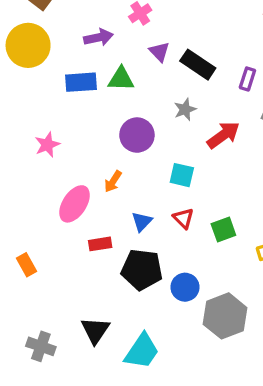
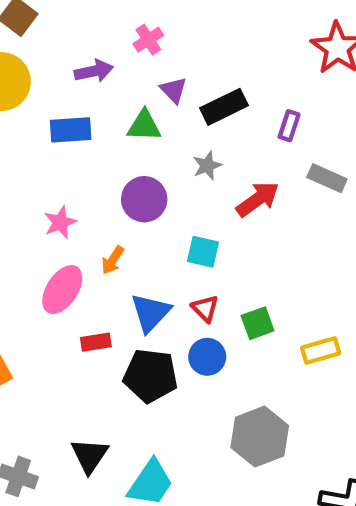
black rectangle: (198, 65) -> (224, 107), turned -60
green triangle: (121, 79) -> (144, 126), moved
pink star: (47, 145) -> (60, 222), moved
blue triangle: (142, 222) -> (150, 313), size x1.5
blue circle: (185, 287) -> (207, 357), moved

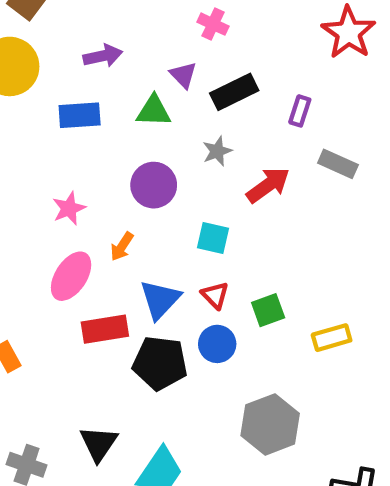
pink cross: (148, 40) -> (213, 24), moved, turned -32
red rectangle: (96, 342) -> (105, 329), size x1.5

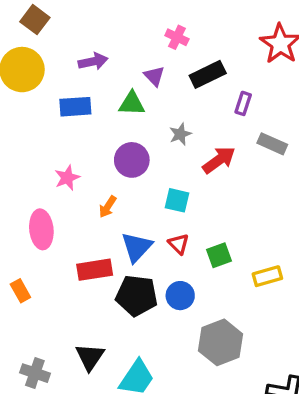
black rectangle: (234, 92) -> (208, 74), moved
pink ellipse: (71, 276) -> (41, 229), moved, turned -39
blue circle: (217, 344) -> (180, 296), moved

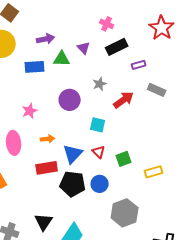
pink cross: (177, 37) -> (107, 24), moved
green triangle: (132, 103) -> (62, 59), moved
purple rectangle: (243, 103) -> (139, 65), turned 56
orange arrow: (108, 207) -> (48, 139), moved, turned -128

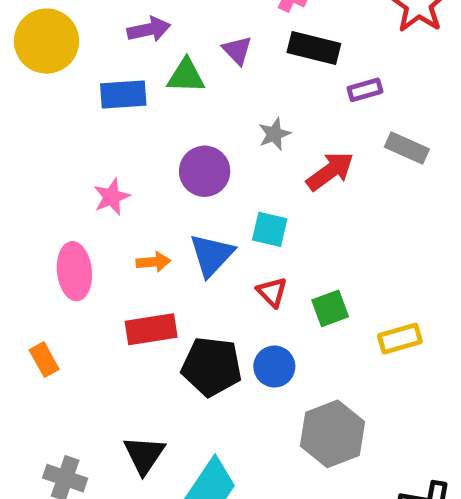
black rectangle: (117, 47) -> (314, 48), turned 40
blue triangle: (73, 154) -> (212, 255), moved

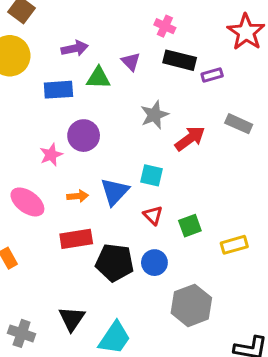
purple rectangle: (365, 90) -> (212, 75), moved
gray star: (274, 134) -> (154, 115), size x1.4
purple circle: (205, 171) -> (84, 136), moved
pink ellipse: (74, 271) -> (27, 202), turned -48

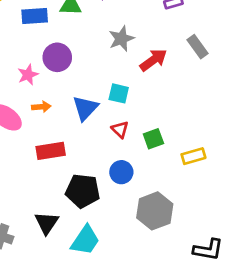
gray rectangle: (239, 124) -> (197, 47), turned 30
orange arrow: (78, 196) -> (41, 107), moved
black pentagon: (115, 263) -> (83, 191), moved

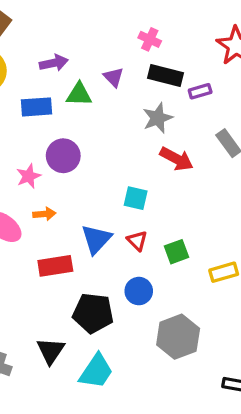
gray star: (121, 39) -> (158, 118), moved
red arrow: (153, 60) -> (176, 159), turned 64
blue triangle: (85, 108) -> (96, 239), moved

